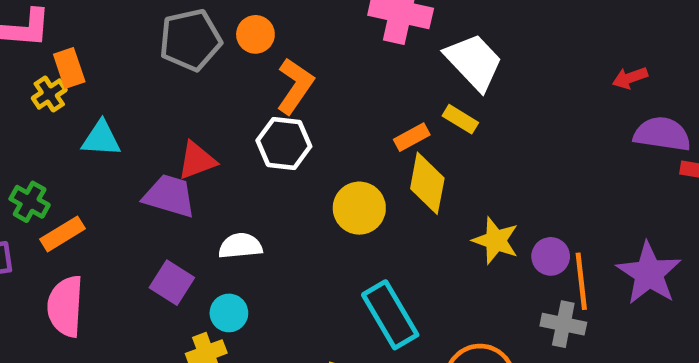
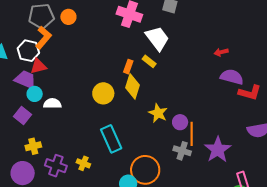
orange L-shape: (295, 86) -> (43, 38), moved
orange rectangle: (412, 137) -> (128, 67), turned -48
white hexagon: (284, 143) -> (28, 51), moved
purple star: (649, 273) -> (218, 150), moved
cyan circle: (229, 313) -> (35, 94), moved

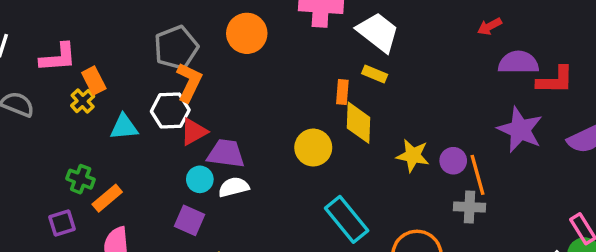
orange circle: (68, 17) -> (247, 33), moved, size x1.5
purple trapezoid: (25, 80) -> (226, 154), moved
purple star: (218, 150) -> (520, 130), moved

